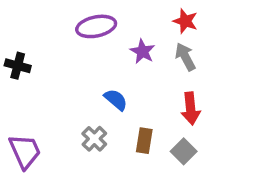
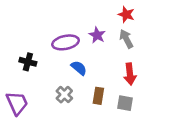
purple ellipse: (96, 26) -> (66, 42), moved
black cross: (18, 66) -> (28, 62), moved
gray square: (184, 151) -> (125, 103), turned -35

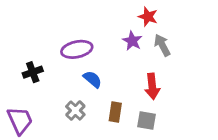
purple star: (97, 35) -> (132, 41), moved
gray arrow: (126, 39) -> (162, 45), moved
black cross: (28, 62) -> (33, 72), turned -35

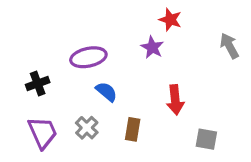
gray arrow: (162, 45) -> (229, 46), moved
purple trapezoid: (20, 120) -> (43, 133), moved
gray square: (147, 120) -> (206, 139), moved

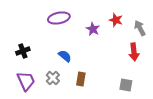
red star: (170, 20) -> (116, 20), moved
purple ellipse: (88, 57) -> (59, 18), moved
red arrow: (175, 100) -> (134, 52), moved

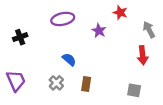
red star: (116, 20) -> (120, 13), moved
black cross: (23, 51) -> (20, 37), moved
purple trapezoid: (26, 81) -> (16, 81), moved

